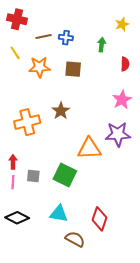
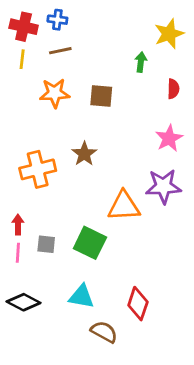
yellow star: (122, 24) -> (169, 34), size x1.5
blue cross: (66, 38) -> (57, 20), moved
yellow line: (15, 53) -> (22, 59), moved, turned 40

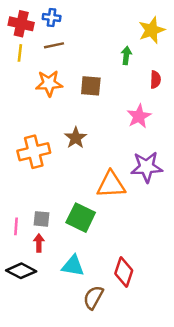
pink star: (169, 138) -> (139, 116), moved
red arrow: (18, 224) -> (39, 243), moved
brown semicircle: (104, 332) -> (93, 297), turned -90

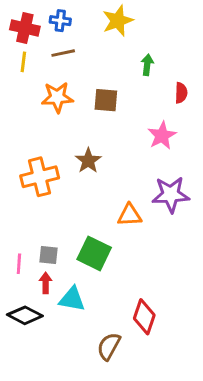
yellow star: (152, 30) -> (118, 21), moved
orange triangle: (111, 185) -> (129, 215), size x0.7
cyan triangle: (73, 266) -> (72, 299), moved

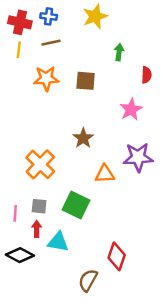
brown star: (88, 161) -> (83, 138), moved
orange cross: (40, 177) -> (40, 164), moved, turned -32

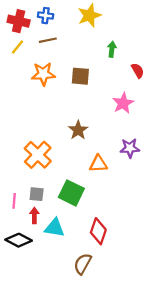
yellow line: (19, 50) -> (17, 47), turned 32
red semicircle: (146, 75) -> (138, 71), turned -32
purple star: (138, 157) -> (130, 148), size x0.7
red diamond: (117, 256) -> (98, 231), moved

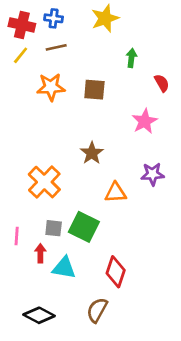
gray square: (37, 194) -> (54, 228), moved
black diamond: (19, 240) -> (39, 315), moved

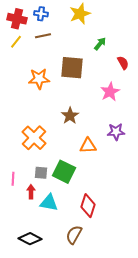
green arrow: (131, 58) -> (100, 44), turned 32
orange star: (51, 87) -> (39, 79), moved
brown square: (94, 90) -> (72, 68), size x1.4

